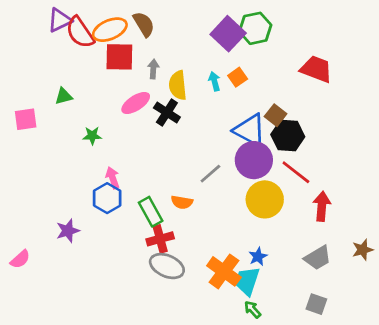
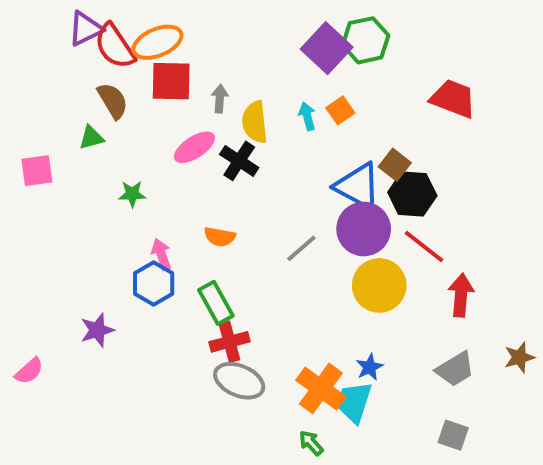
brown semicircle: (144, 24) -> (113, 101), moved
orange semicircle: (182, 202) -> (220, 237), moved
green arrow: (253, 310) -> (311, 443), moved

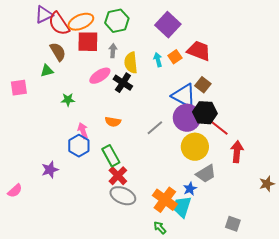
green hexagon: (366, 40) -> (117, 21), moved
red trapezoid: (453, 99) -> (199, 51), moved
black hexagon: (412, 194) -> (205, 113), moved
red cross: (229, 342) -> (118, 176), turned -30
gray trapezoid: (455, 369) -> (206, 174), moved

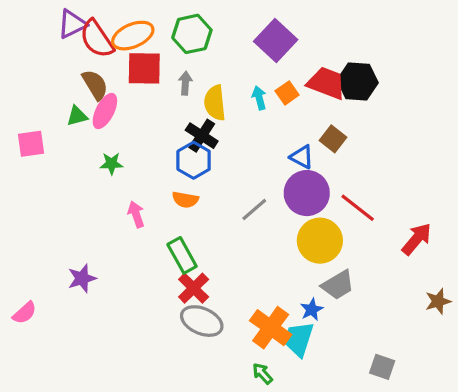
pink ellipse: (100, 76) -> (105, 111), moved, turned -30
blue triangle: (184, 96) -> (302, 157), size x0.6
black hexagon: (205, 113) -> (358, 81), moved
blue hexagon: (79, 146) -> (194, 160), moved
red arrow: (237, 152) -> (417, 239), moved, turned 35

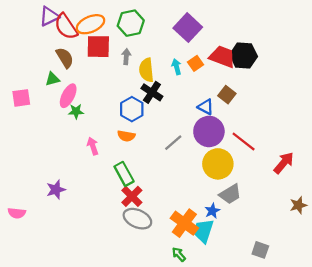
pink ellipse: (105, 111) -> (68, 96), moved
black cross: (202, 136) -> (152, 92), moved
pink semicircle: (25, 313) -> (17, 213), turned 48

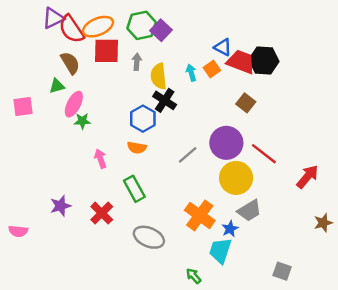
purple square: (188, 28) -> (161, 30), moved, size x0.7
blue triangle: (206, 107) -> (223, 47), moved
red cross: (132, 196) -> (102, 213), moved
orange cross: (184, 223) -> (200, 215), moved

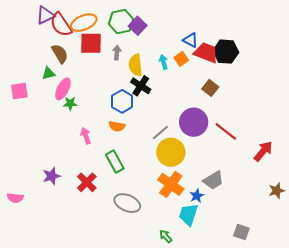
yellow circle: (236, 178) -> (171, 152), moved

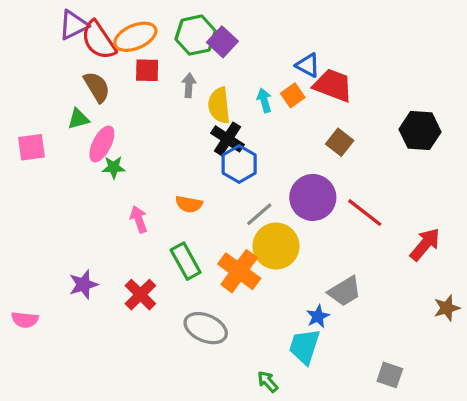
red square: (91, 43) -> (147, 70), size x0.7
black hexagon: (226, 52) -> (420, 131), moved
blue hexagon: (122, 101) -> (239, 164), moved
orange cross: (171, 184) -> (239, 271), moved

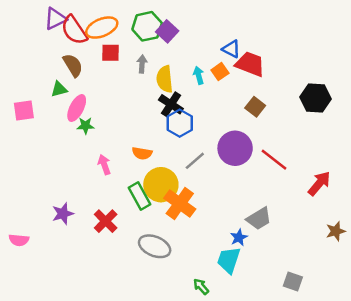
yellow circle: (276, 246) -> (161, 185), moved

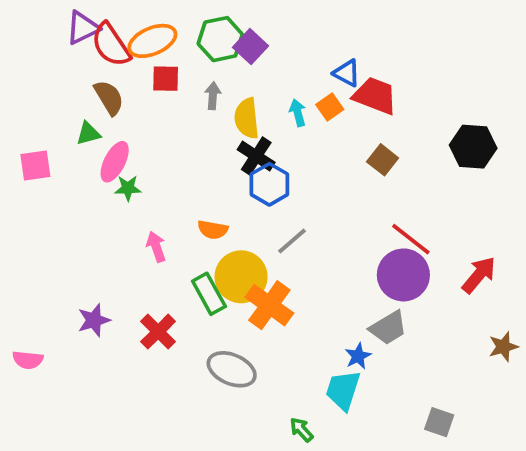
purple circle: (235, 148) -> (403, 275), moved

